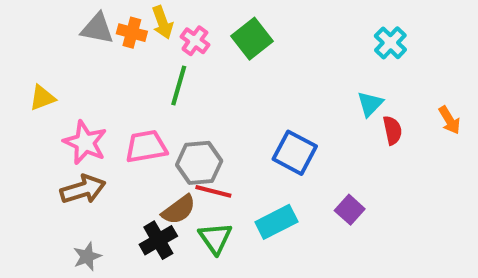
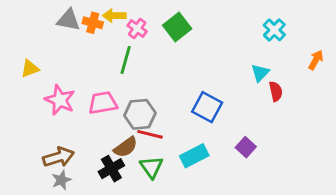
yellow arrow: (162, 22) -> (114, 16), turned 110
orange arrow: (449, 120) -> (316, 60), moved, turned -120
brown arrow: (83, 189) -> (58, 157), moved

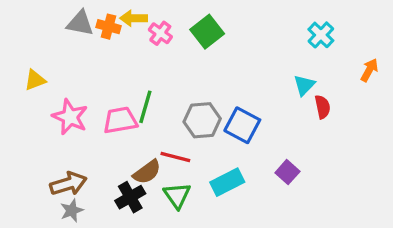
green line: (126, 60) -> (145, 107), moved
gray hexagon: (140, 114) -> (202, 120), moved

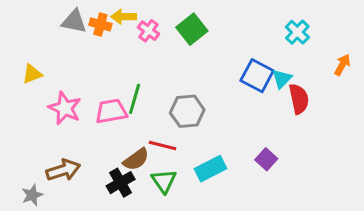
red semicircle: (323, 107) -> (299, 99), size x1.4
blue square: (242, 125) -> (257, 76), moved
gray star: (72, 211) -> (32, 195), moved

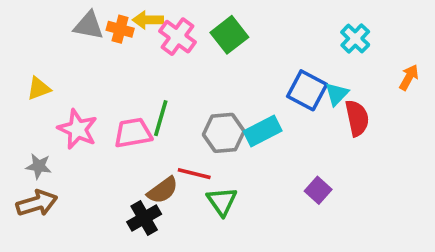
pink cross: (148, 31) -> (177, 37), size x1.4
cyan rectangle: (211, 169) -> (263, 131), moved
brown arrow: (63, 170) -> (37, 203), moved
green triangle: (164, 181) -> (222, 201), moved
gray star: (32, 195) -> (39, 166), moved, turned 30

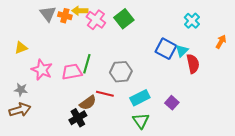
gray triangle: (89, 26) -> (48, 14), turned 42
cyan rectangle: (263, 131) -> (140, 98), moved
green triangle: (222, 201) -> (141, 121), moved

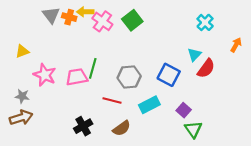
blue square: (166, 49) -> (169, 75), moved
red semicircle: (193, 64) -> (206, 68), turned 48
brown semicircle: (88, 103) -> (122, 128), moved
green triangle: (141, 121) -> (193, 129), moved

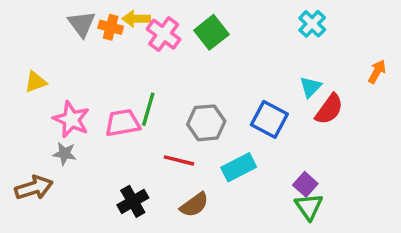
cyan cross: (205, 22) -> (312, 24), moved
gray star: (22, 96) -> (65, 154), moved
purple square: (184, 110) -> (305, 184), moved

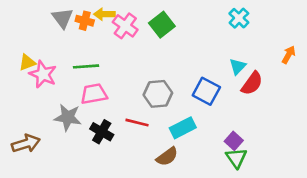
green line: (148, 109) -> (86, 66), moved, turned 70
pink star: (71, 119) -> (43, 74), moved
gray star: (65, 154) -> (68, 117), moved, size x1.5
black cross: (133, 201) -> (102, 132), moved, turned -30
brown semicircle: (194, 205) -> (167, 157), moved

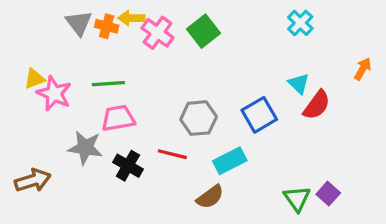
cyan triangle: (238, 66) -> (299, 84), turned -30
blue square: (206, 91) -> (259, 115), turned 32
purple square: (234, 141) -> (328, 194), moved

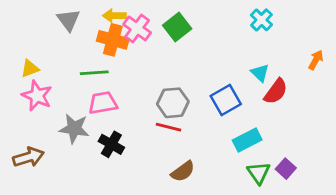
orange cross: (107, 26) -> (113, 40), moved, size x1.5
pink star: (54, 93) -> (37, 96), moved
red line: (172, 154) -> (169, 127), moved
cyan rectangle: (230, 161) -> (247, 140), moved

